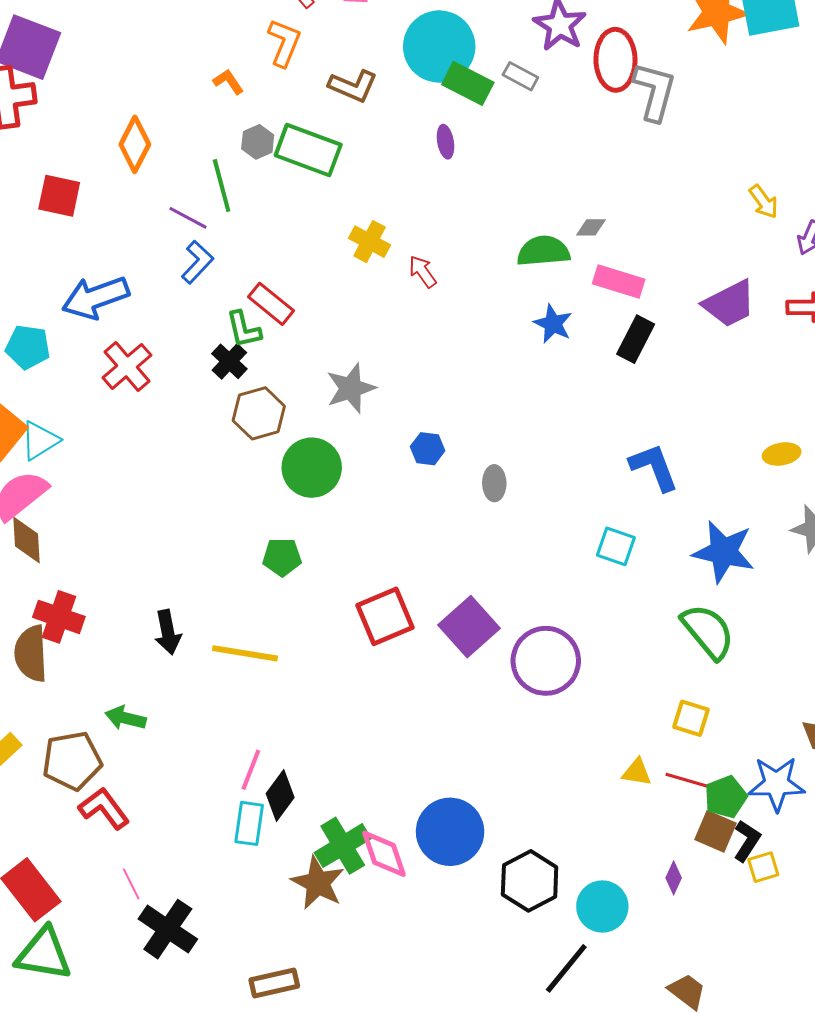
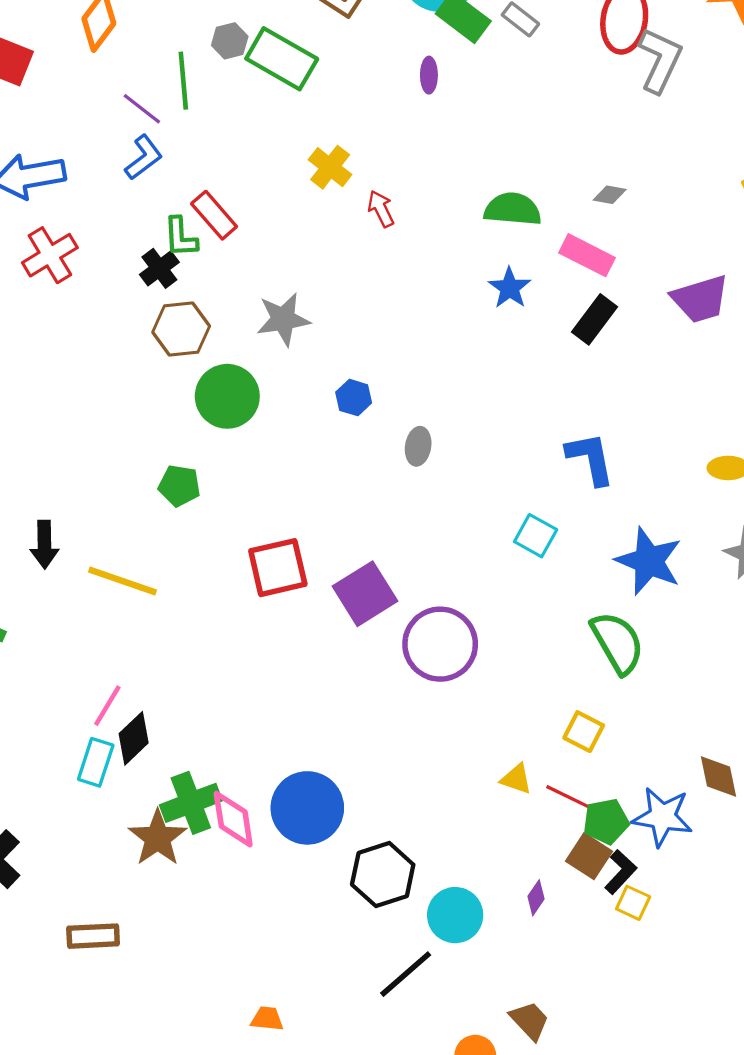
gray diamond: (591, 227) -> (610, 195), moved
yellow square: (763, 867) -> (633, 903), turned 32

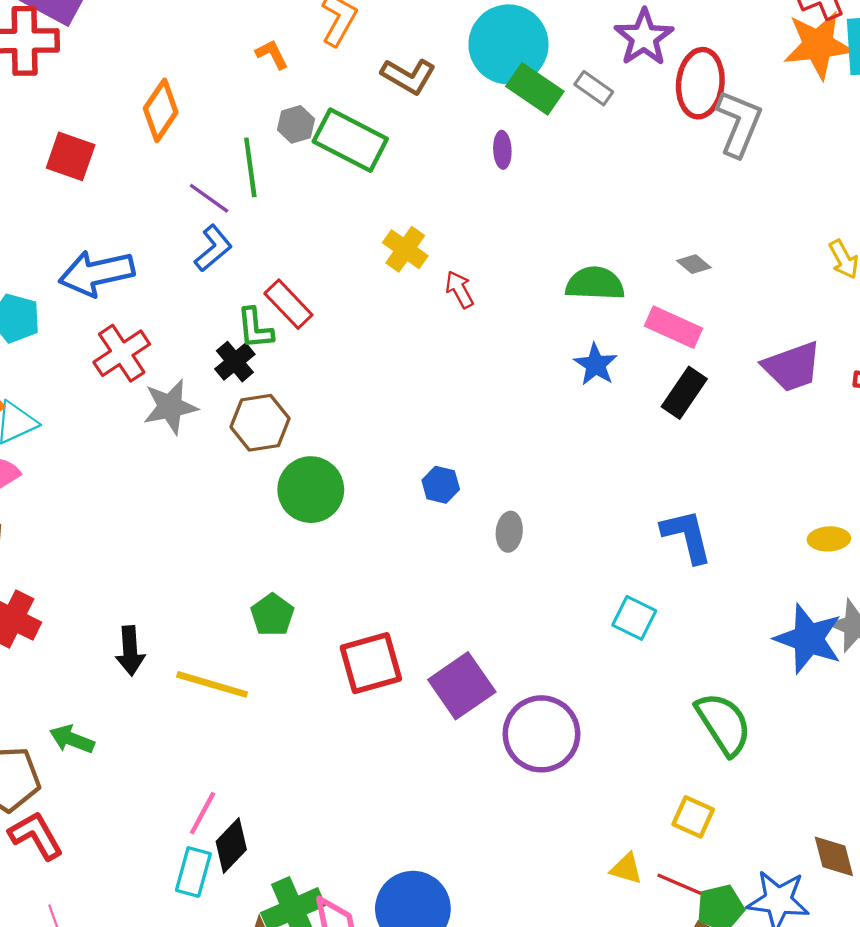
gray diamond: (610, 195) -> (694, 264), turned 32
gray star: (283, 319) -> (170, 407), moved
green pentagon: (179, 486) -> (272, 615), moved, turned 30
blue star: (649, 561) -> (808, 639), moved

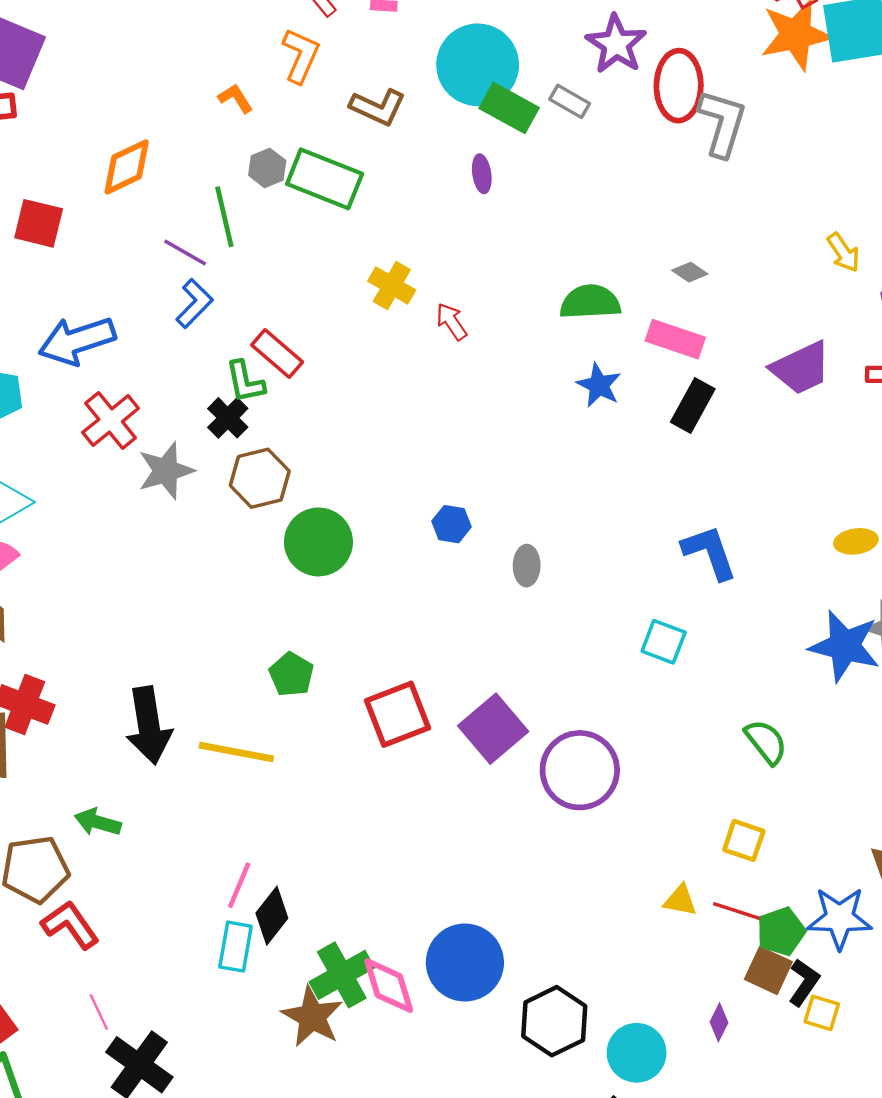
orange diamond: (161, 110) -> (127, 167), turned 36
black arrow: (130, 651) -> (149, 725), size x1.5
green semicircle: (724, 724) -> (766, 742), size x0.7

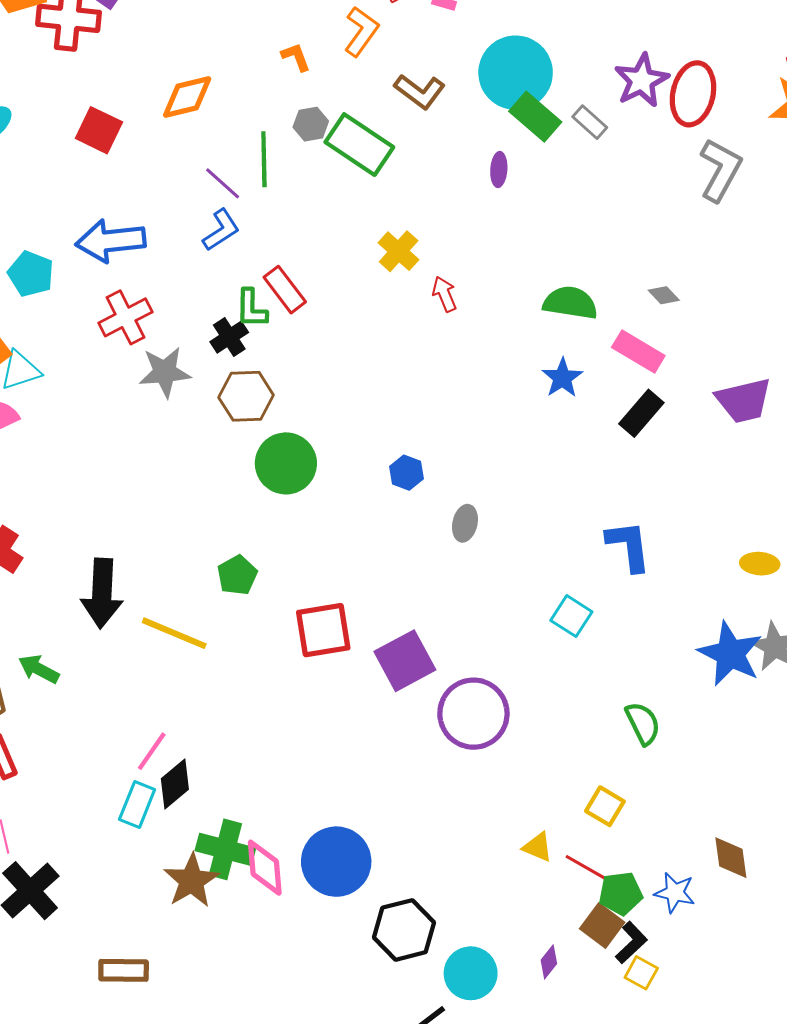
red ellipse: (679, 86) -> (693, 94), moved
blue star: (840, 918) -> (675, 893), size x0.7
green cross: (342, 975) -> (225, 849), turned 32

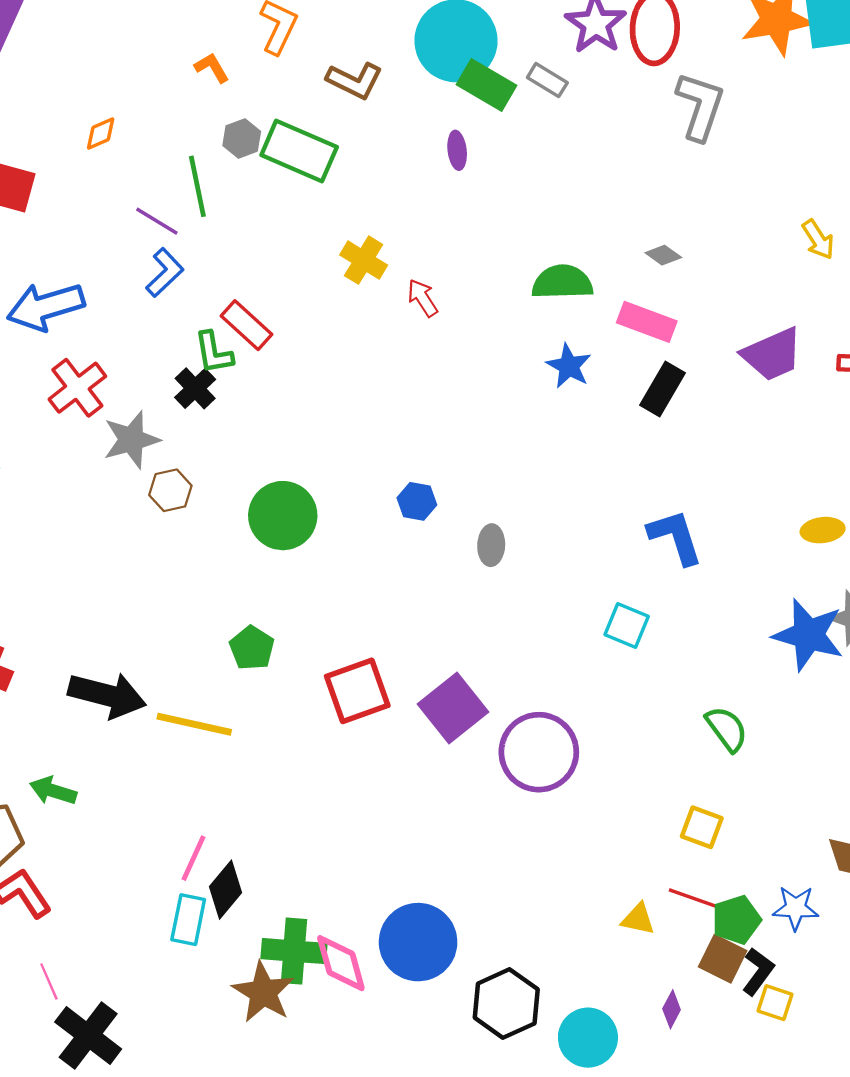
orange diamond: (187, 97) -> (101, 134), size x0.6
brown hexagon: (246, 396) -> (170, 490), moved, size x0.7
black arrow: (102, 593) -> (107, 695), turned -68
yellow triangle: (538, 847) -> (638, 919), moved

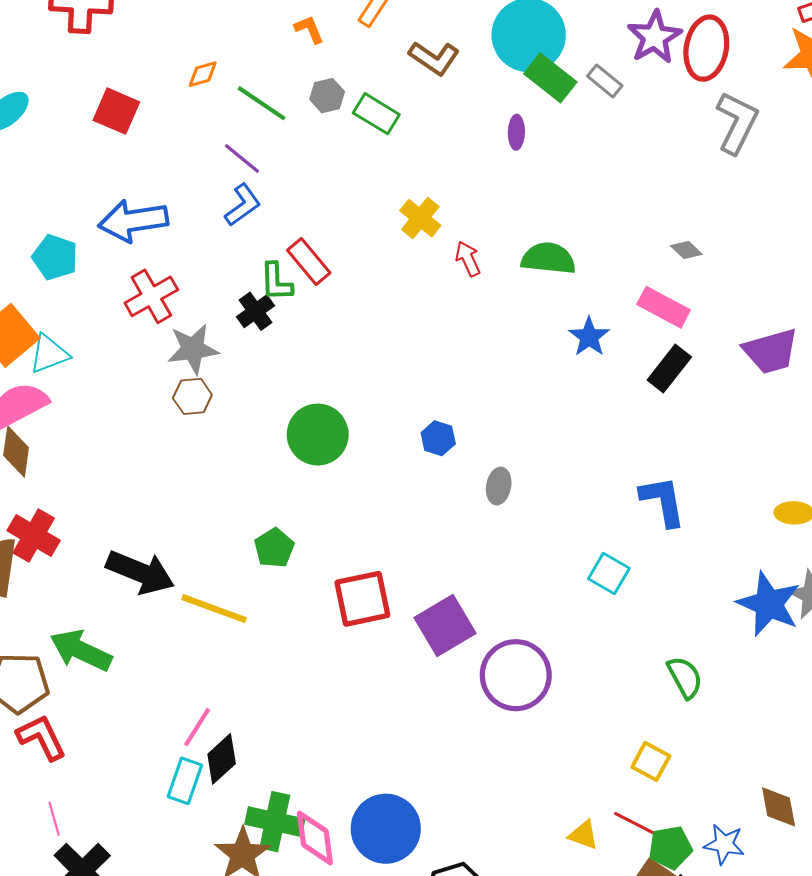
green rectangle: (299, 151) -> (376, 114), size x0.7
green line: (197, 186) -> (261, 103), moved, turned -52
green semicircle: (562, 282) -> (548, 258), moved
brown hexagon: (170, 490) -> (192, 396), moved
green arrow: (53, 791) -> (81, 650), size x1.5

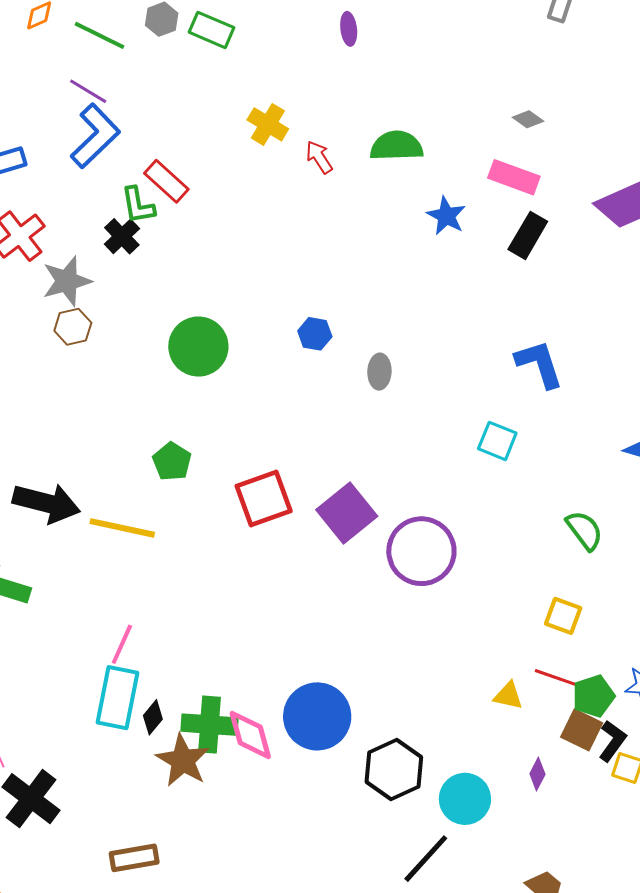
blue L-shape: (243, 205) -> (95, 136), size x1.5
black diamond: (222, 759) -> (153, 717), moved, size x0.7
cyan rectangle: (185, 781) -> (117, 698), size x1.4

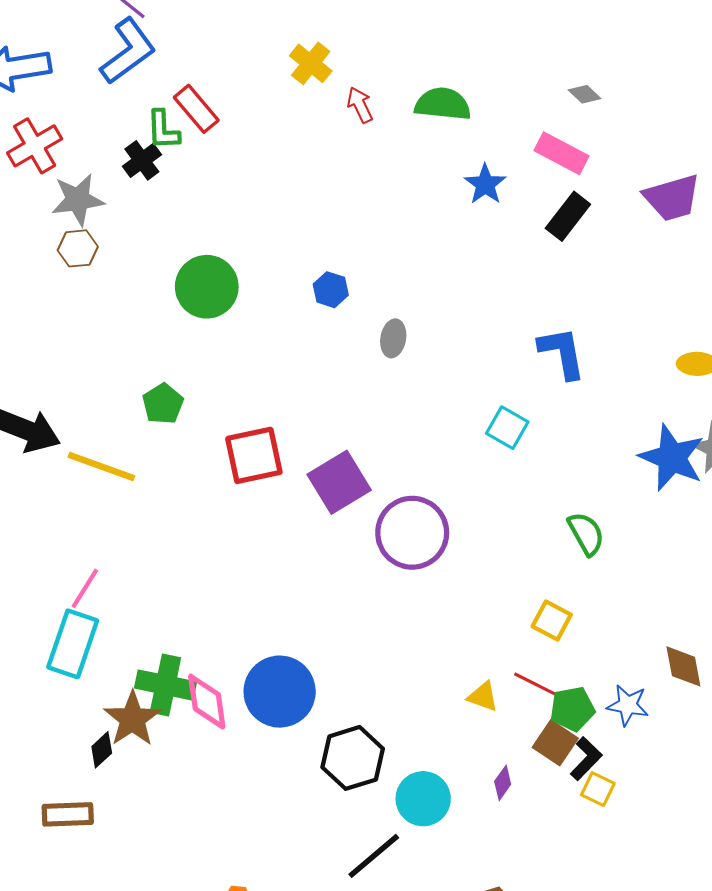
black diamond: (153, 717) -> (102, 750), moved

